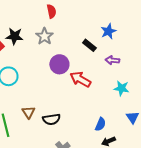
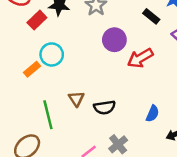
red arrow: (80, 79) -> (140, 58), turned -60
blue semicircle: (100, 124) -> (153, 114), moved

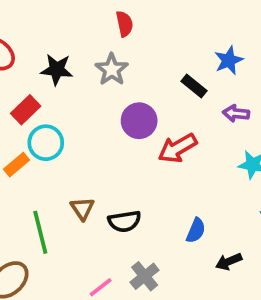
red rectangle: (37, 20) -> (26, 110), moved

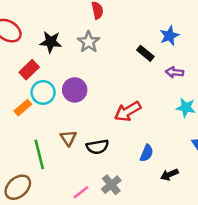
purple circle: (139, 121) -> (75, 90), moved
red arrow: (177, 148) -> (128, 111), moved

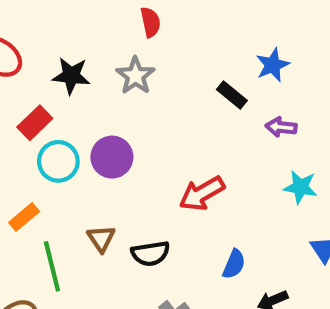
orange rectangle: (23, 108) -> (24, 217), moved

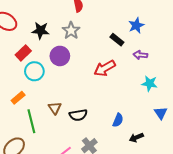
purple circle: (112, 157) -> (60, 56), moved
red arrow: (202, 193) -> (105, 68), moved

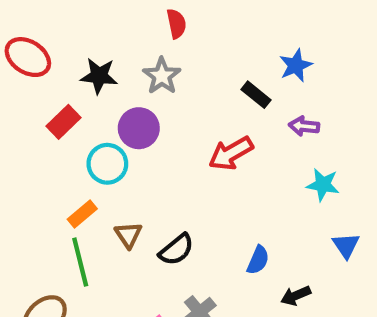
cyan circle: (34, 71) -> (107, 164), moved
orange rectangle: (18, 98) -> (82, 214), moved
black semicircle: (78, 115) -> (176, 250), turned -30

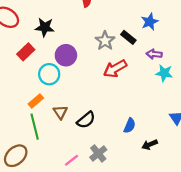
gray star: (162, 76) -> (105, 41), moved
cyan star: (323, 185) -> (164, 73), moved

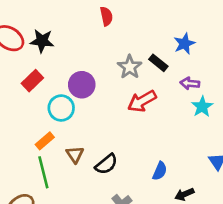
black star: (45, 27) -> (42, 41), moved
cyan star: (164, 73) -> (202, 107), turned 30

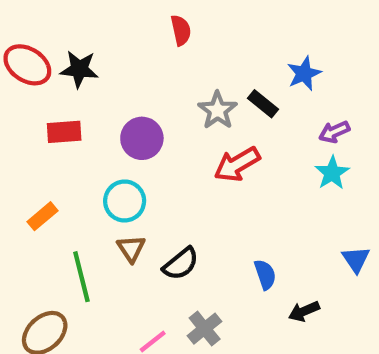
red rectangle: (32, 81) -> (64, 132), turned 40
purple arrow: (190, 83) -> (334, 132), moved, turned -30
cyan circle: (61, 108) -> (125, 201), moved
orange rectangle: (45, 141) -> (42, 216), moved
blue semicircle: (160, 171) -> (265, 275), turned -42

